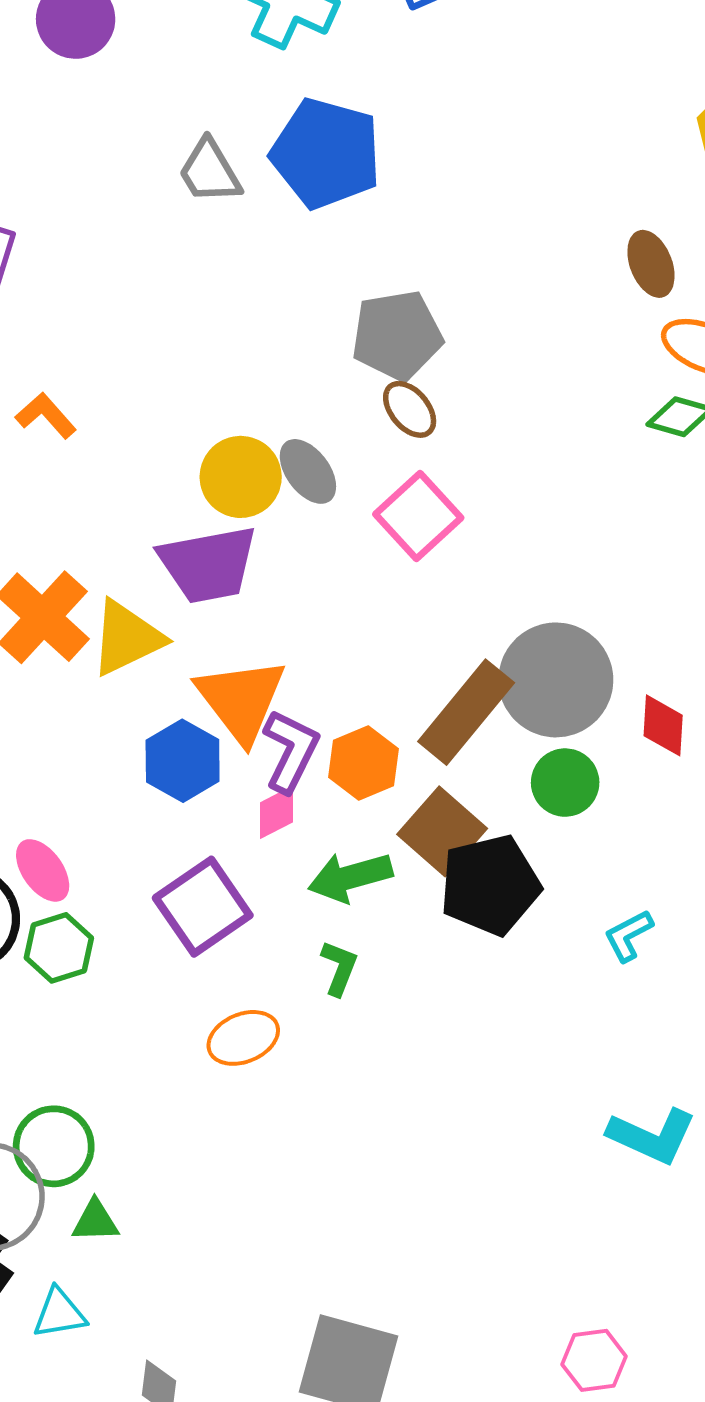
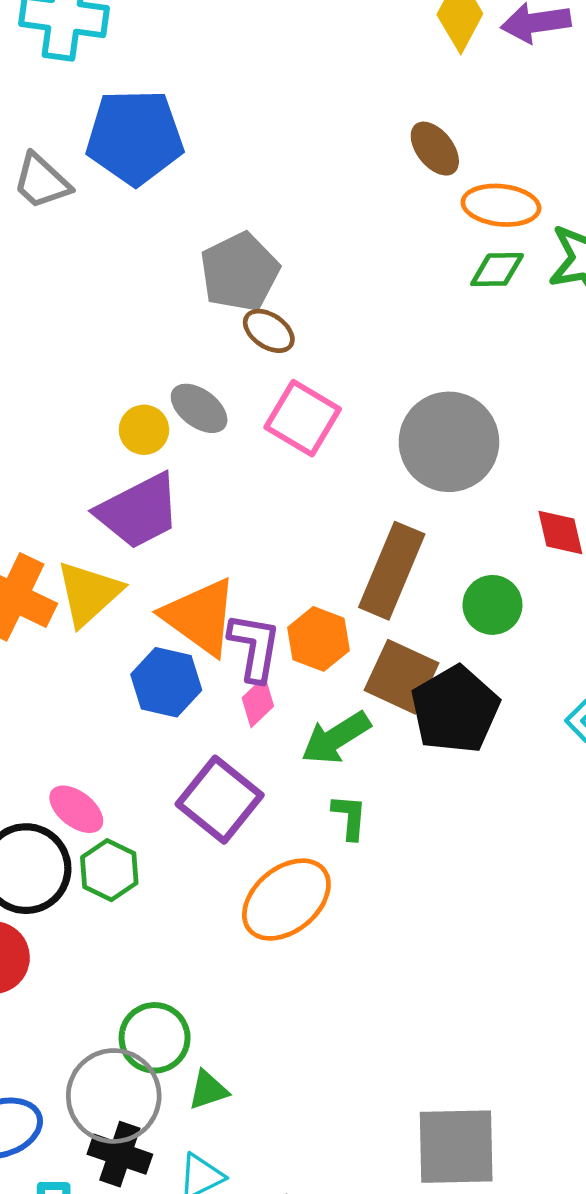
yellow circle: (241, 477) -> (144, 430), size x0.7
gray circle: (556, 680) -> (449, 442), moved
orange ellipse: (243, 1038) -> (286, 900), size x1.5

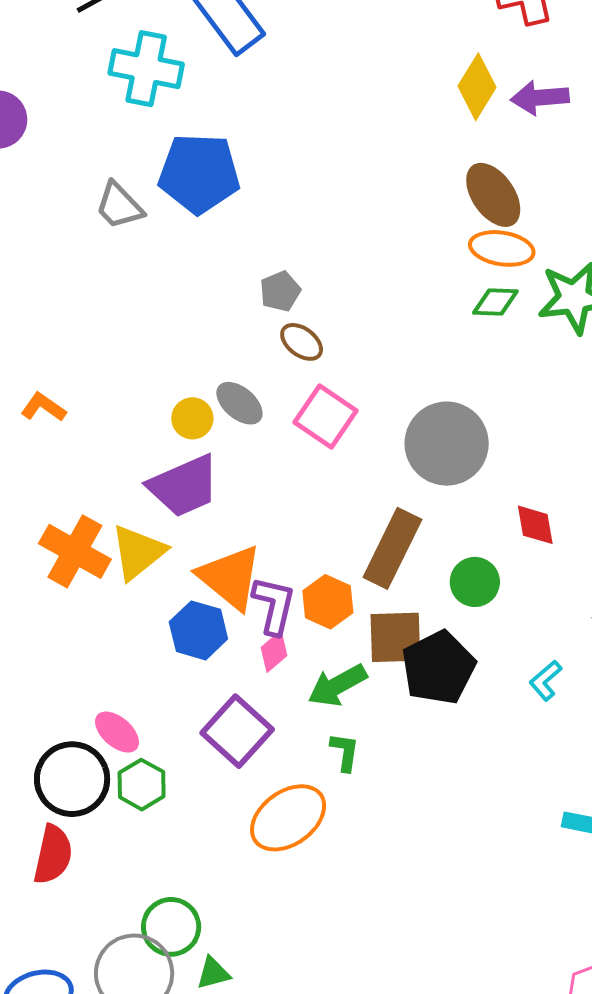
brown ellipse: (435, 149) -> (493, 195), moved, size x1.4
gray pentagon: (240, 272) -> (280, 291), size x0.6
brown square: (402, 677) -> (395, 637), turned -30

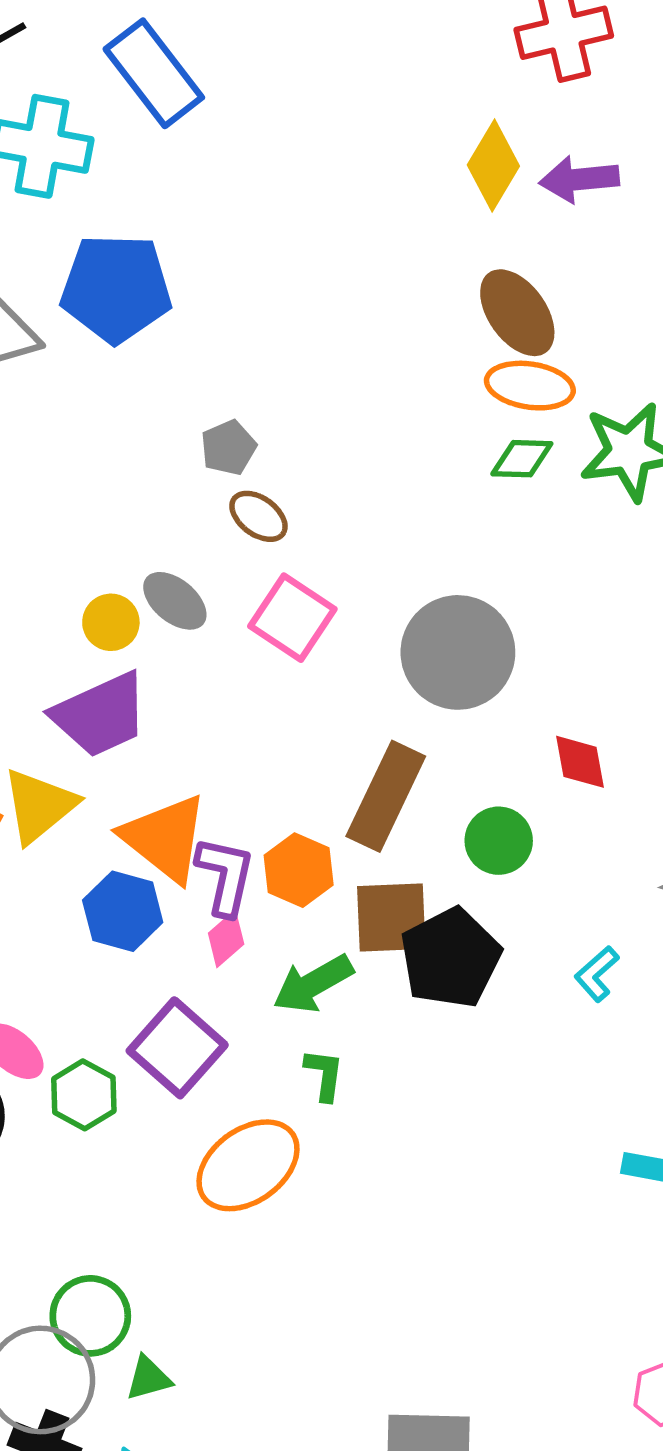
green hexagon: (142, 785) -> (84, 1095), moved

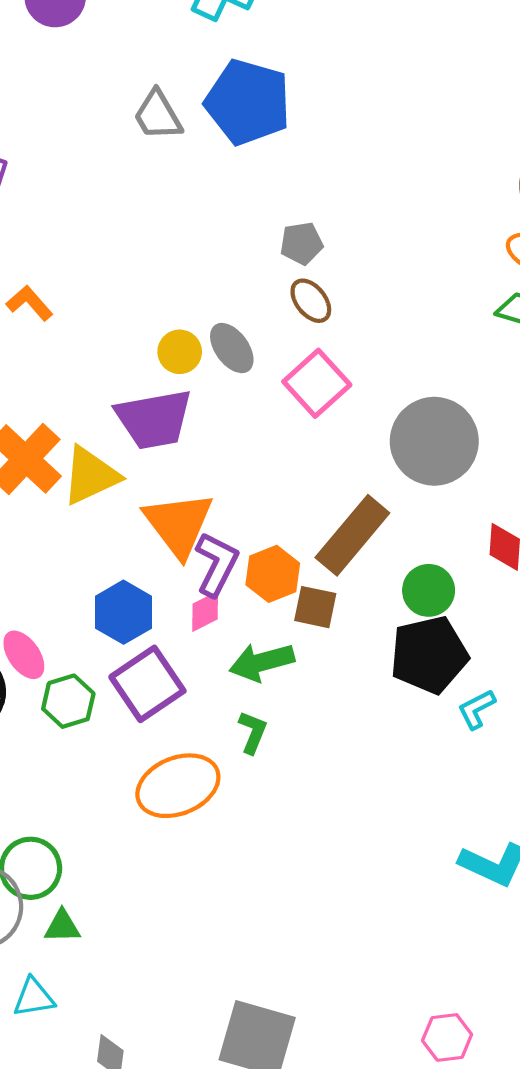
blue hexagon: (123, 911) -> (124, 612), moved
brown square: (391, 918) -> (315, 607), moved, size x0.7
black pentagon: (450, 958) -> (429, 655), moved

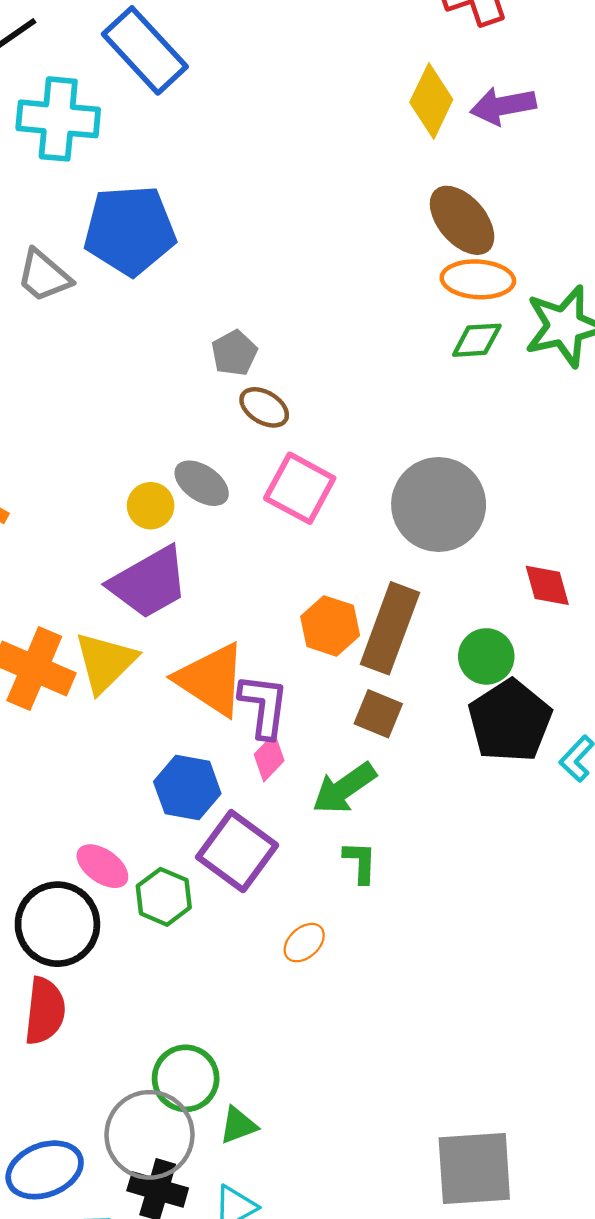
orange hexagon: (273, 574) -> (330, 626), moved
brown square: (315, 607) -> (378, 714), turned 30
orange ellipse: (178, 786) -> (304, 943), size x0.5

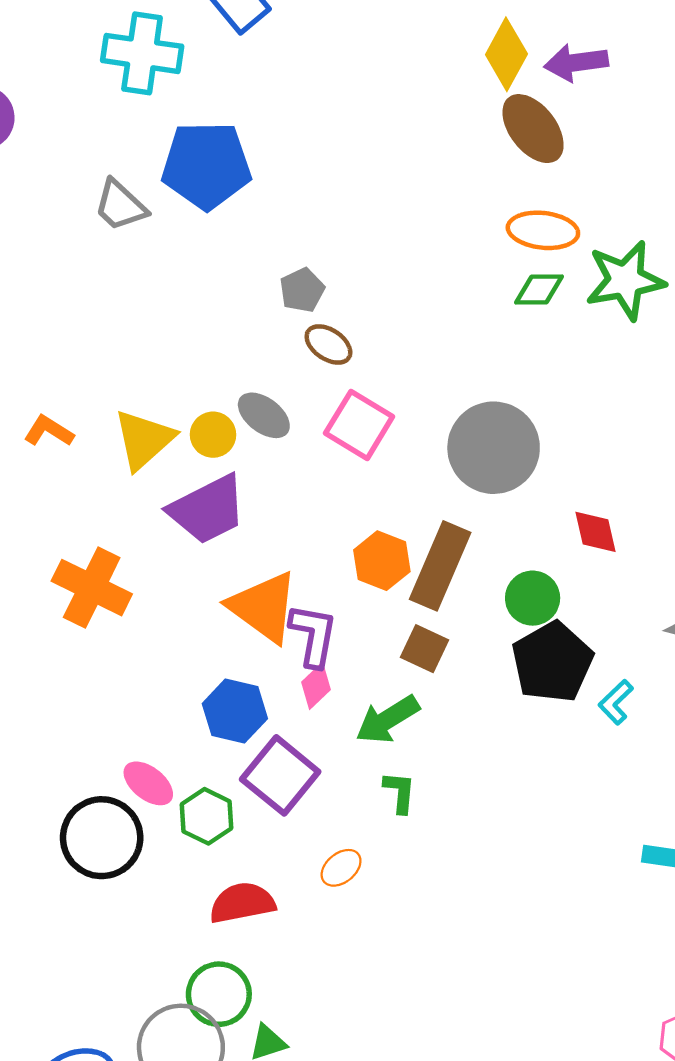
brown ellipse: (462, 220) -> (533, 129), moved
yellow triangle: (105, 662) -> (144, 440), moved
red semicircle: (45, 1011) -> (242, 903), moved, turned -110

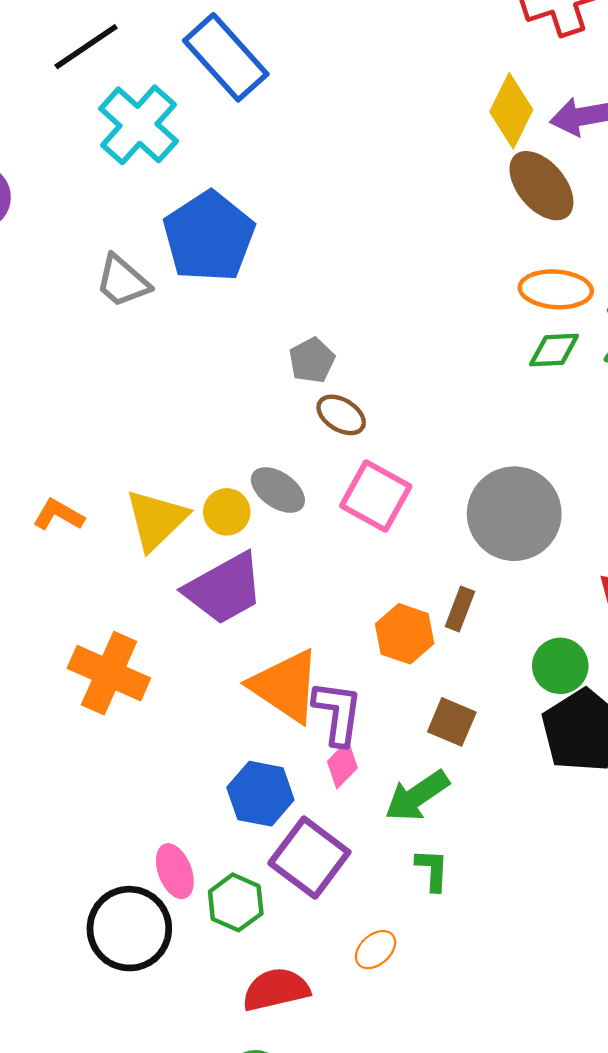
cyan cross: (142, 53) -> (139, 125), turned 36
blue pentagon: (206, 165) -> (209, 237), turned -30
brown rectangle: (440, 566) -> (460, 609), moved, size x0.5
pink ellipse: (148, 783) -> (175, 871), turned 33

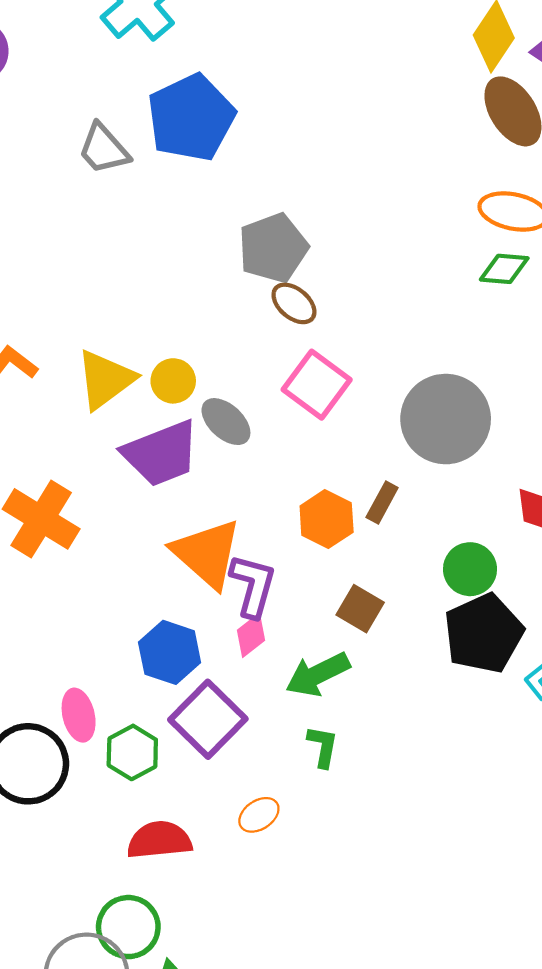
gray pentagon: (312, 360) -> (273, 248), size x1.6
gray ellipse: (278, 490) -> (226, 422), moved

